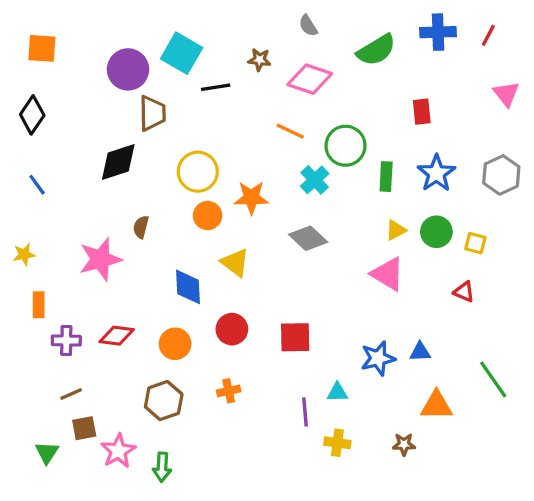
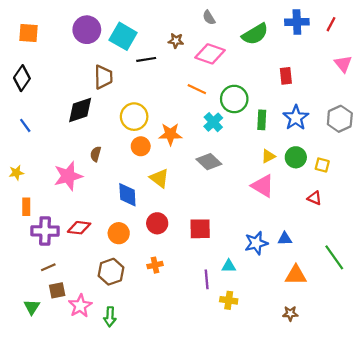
purple circle: (128, 69) -> (87, 30), moved
purple cross: (66, 341) -> (45, 231), size x1.4
brown star: (404, 444) -> (290, 313), moved

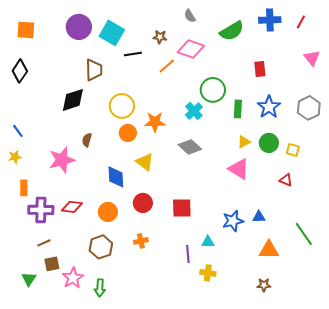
orange line: (197, 89) -> (167, 66), moved, turned -66
blue line: (25, 125) -> (18, 131), moved

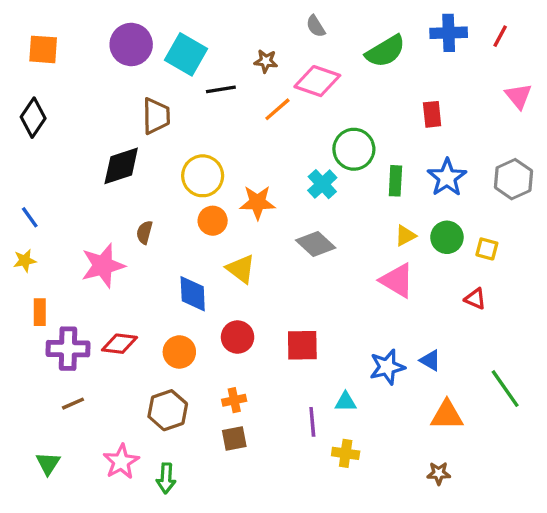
blue triangle: (259, 217) -> (430, 360), turned 32
brown square: (52, 264) -> (234, 438), moved

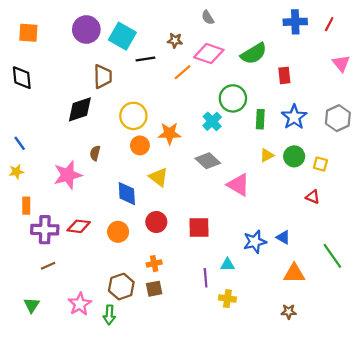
green semicircle: (385, 51) -> (254, 54), moved
black diamond: (33, 118) -> (22, 78), turned -40
pink triangle: (397, 281) -> (238, 185), moved
brown hexagon: (168, 410) -> (121, 287), moved

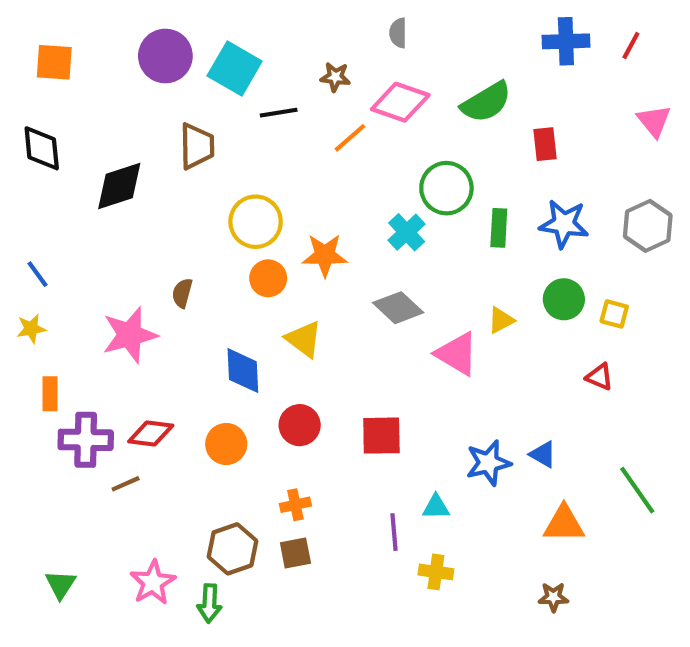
gray semicircle: (208, 17) -> (398, 33), turned 32
black diamond: (80, 109) -> (119, 186), moved
blue star: (294, 117) -> (564, 224), turned -30
yellow triangle: (267, 155) -> (501, 320), moved
brown line: (48, 266) -> (126, 484), moved

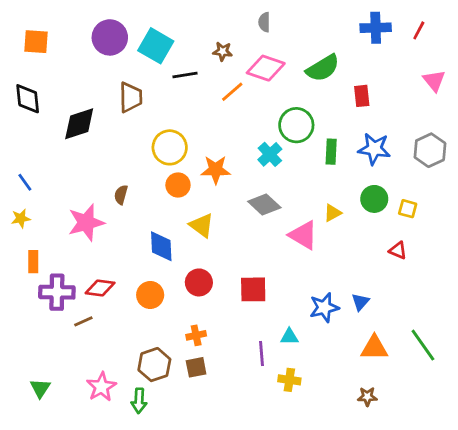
blue triangle: (543, 454) -> (360, 302), turned 42
green line: (637, 490) -> (423, 345), moved

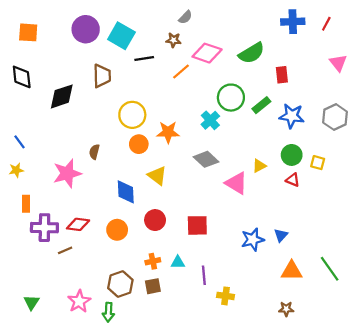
gray semicircle: (264, 22) -> (185, 17), moved, turned -136
green rectangle: (331, 152) -> (261, 105), moved, turned 48
red triangle: (398, 250) -> (293, 180), moved
cyan triangle: (289, 337) -> (178, 262), moved

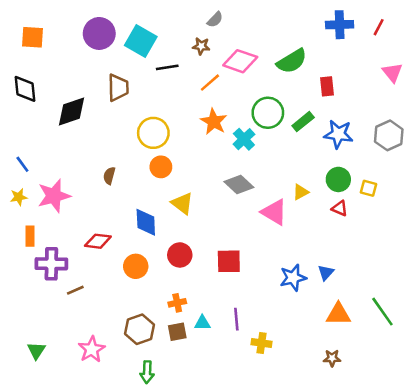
orange star: (168, 132) -> (214, 122), moved, turned 30
pink star: (67, 173) -> (54, 196), moved
red diamond: (78, 224) -> (98, 241), moved
cyan triangle: (178, 262) -> (202, 323), moved
green arrow: (108, 312) -> (147, 372), moved

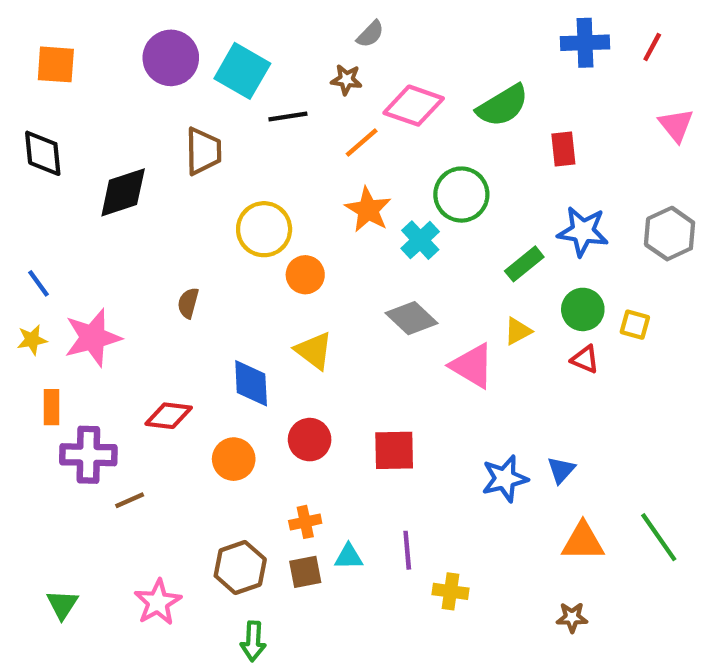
green rectangle: (303, 122) -> (524, 264), moved
orange circle: (161, 167) -> (305, 275), moved

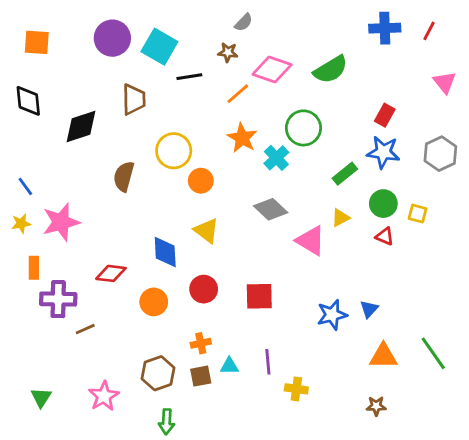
red rectangle: (563, 149) -> (385, 115), moved, turned 35
brown semicircle: (188, 303) -> (124, 176), moved, size x1.5

